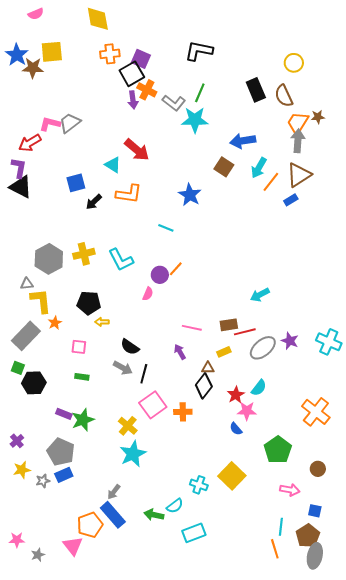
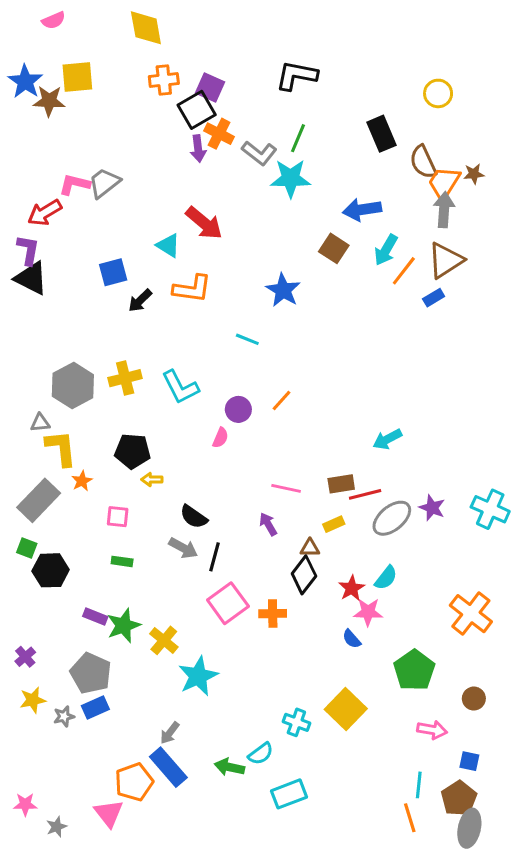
brown semicircle: (284, 96) -> (423, 162), moved
orange line: (176, 269) -> (282, 400), moved
yellow cross: (128, 426) -> (164, 640), moved

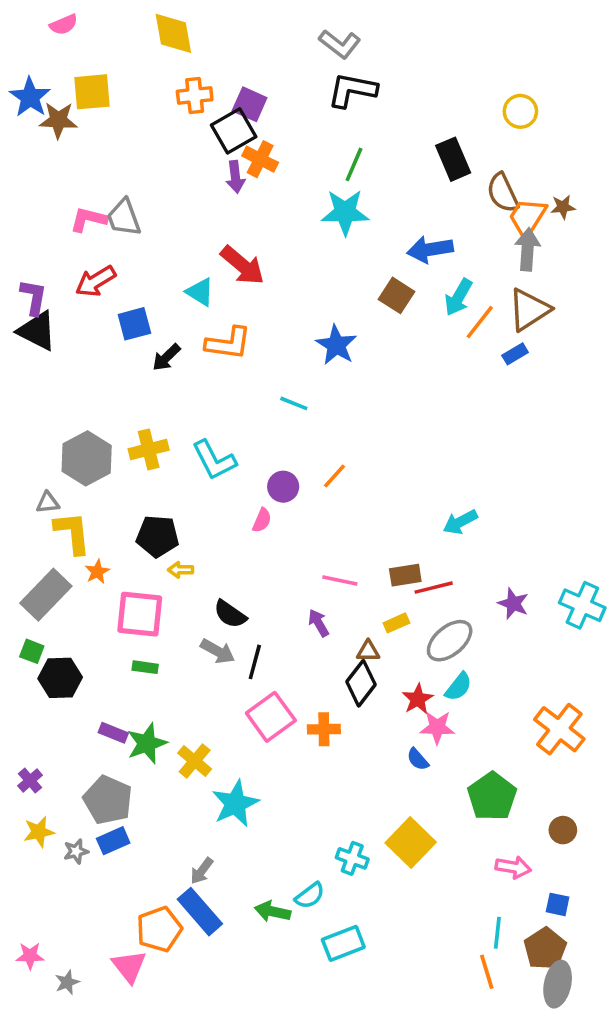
gray L-shape: (259, 153) -> (340, 44), moved
gray trapezoid: (104, 183) -> (124, 218), turned -72
red arrow: (45, 213) -> (96, 281), moved
pink square: (118, 517) -> (140, 614), size x1.8
gray ellipse: (392, 518) -> (450, 641), moved

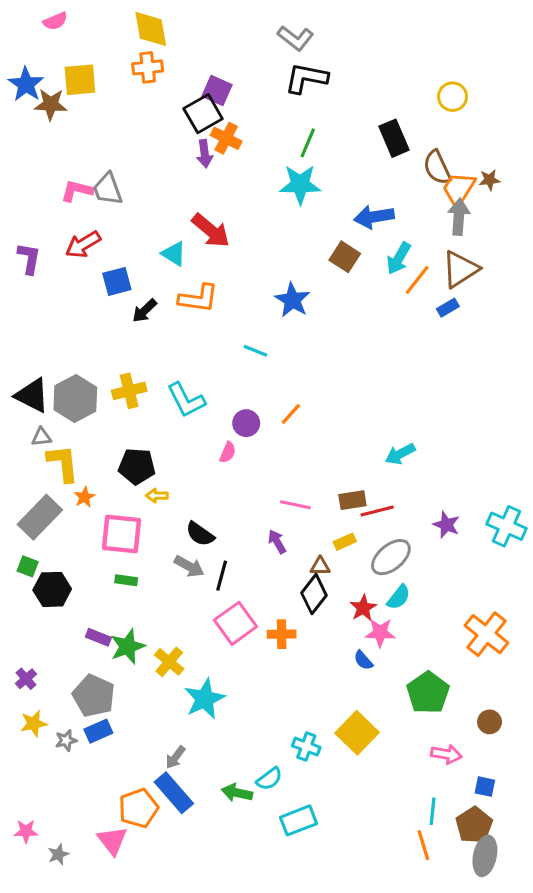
orange cross: (195, 95) -> (148, 67), moved
black triangle: (37, 331) -> (32, 395), moved

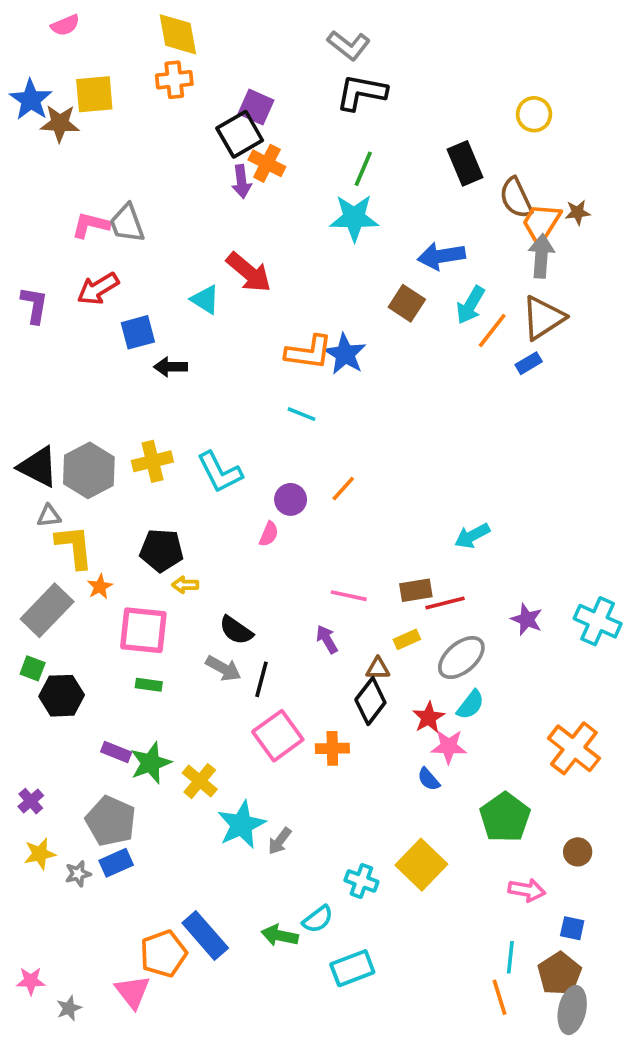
orange L-shape: (198, 298) -> (309, 352), moved
black arrow: (145, 311) -> (171, 367), turned 44
gray arrow: (175, 757) -> (280, 841), moved

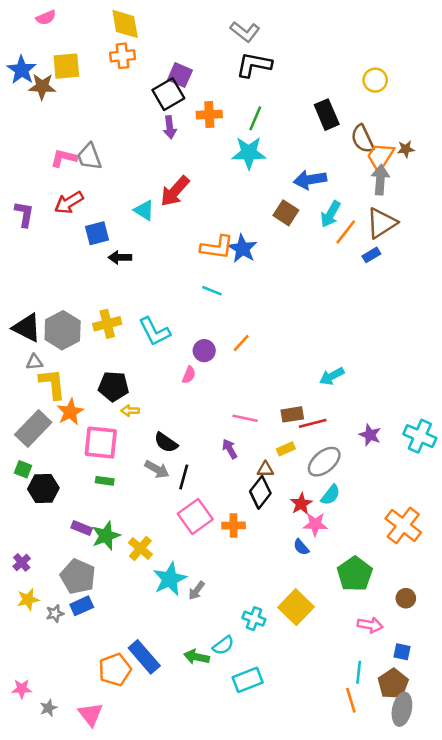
orange cross: (267, 163) -> (209, 115), moved, turned -30
red arrow: (249, 272) -> (175, 191), turned 92
orange star: (100, 587) -> (70, 412), size x1.5
pink triangle: (132, 992) -> (91, 714), moved

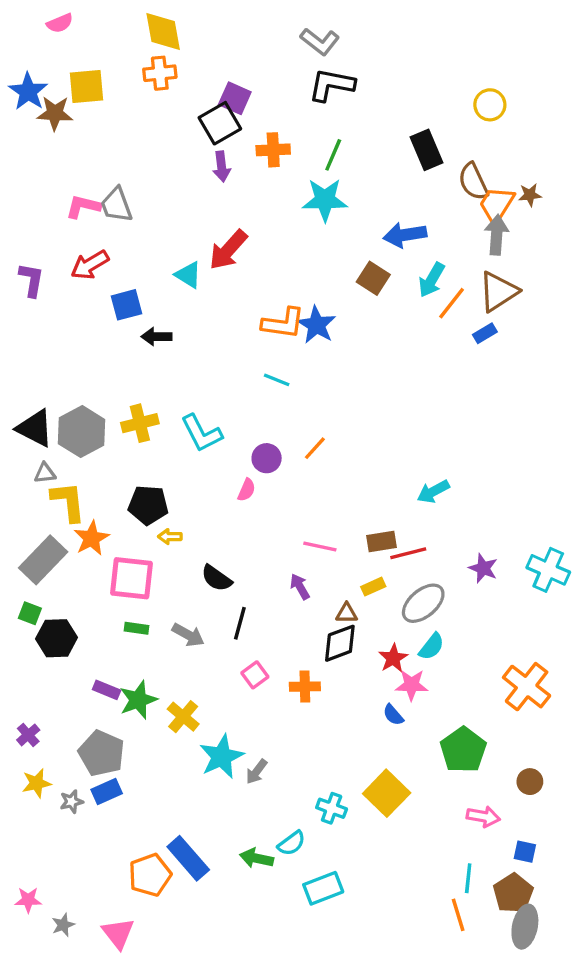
gray arrow: (157, 469) -> (188, 635), moved
black diamond: (260, 492) -> (340, 643), turned 32
pink square: (195, 517) -> (255, 675), size x0.6

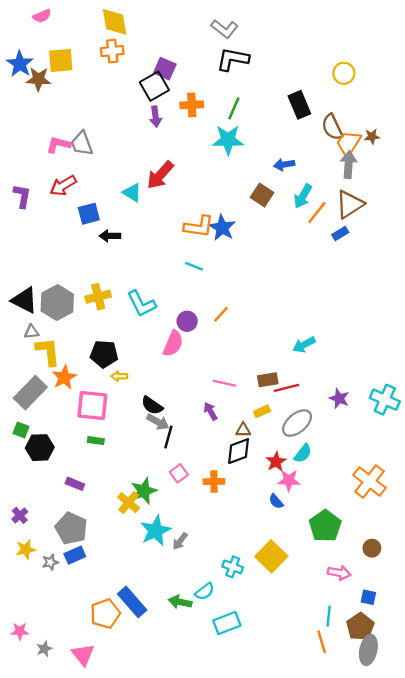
blue arrow: (405, 235) -> (284, 165), size x0.7
pink semicircle: (247, 490) -> (173, 343), size x1.6
gray arrow: (188, 635) -> (158, 422), moved
green star: (138, 700) -> (144, 491), moved

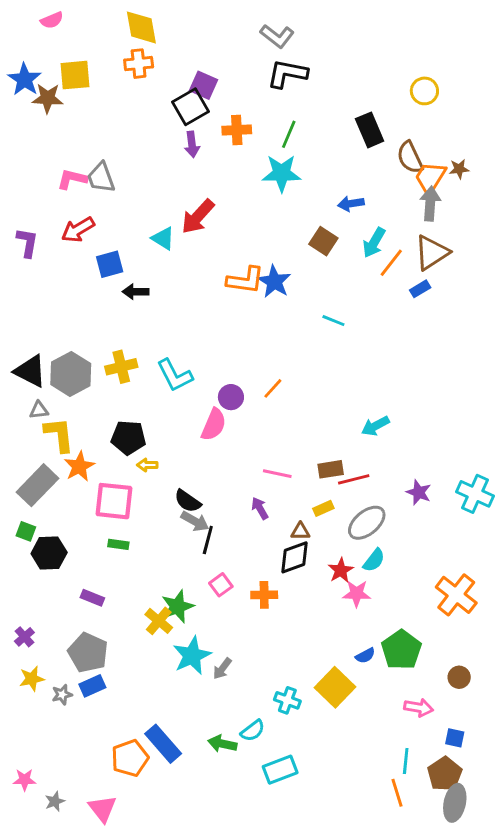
cyan line: (194, 266) -> (333, 321), moved
blue semicircle: (276, 501) -> (365, 656), moved, turned -77

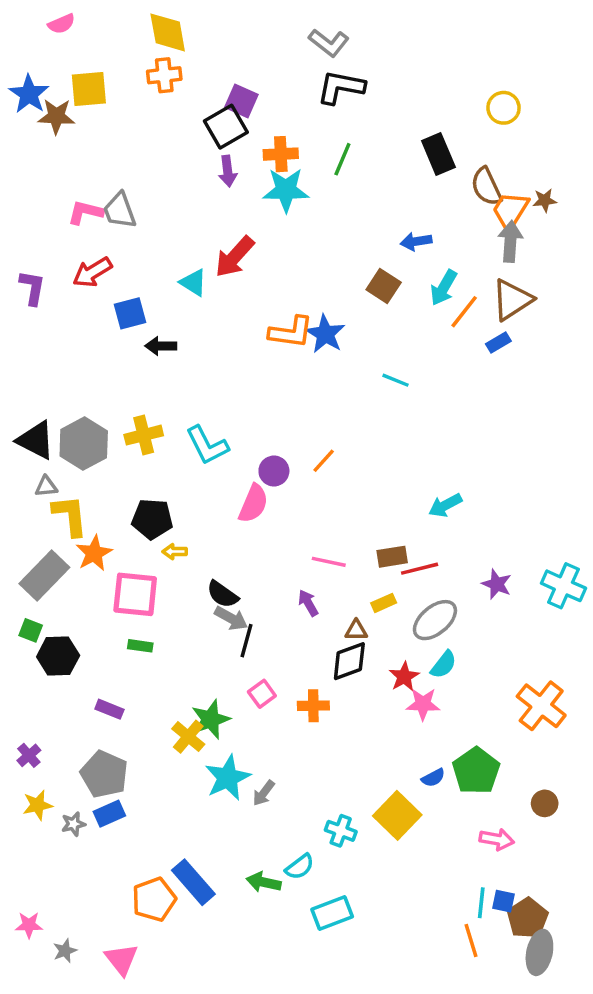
cyan star: (282, 173) -> (286, 190), moved
blue square: (455, 738) -> (504, 901), moved

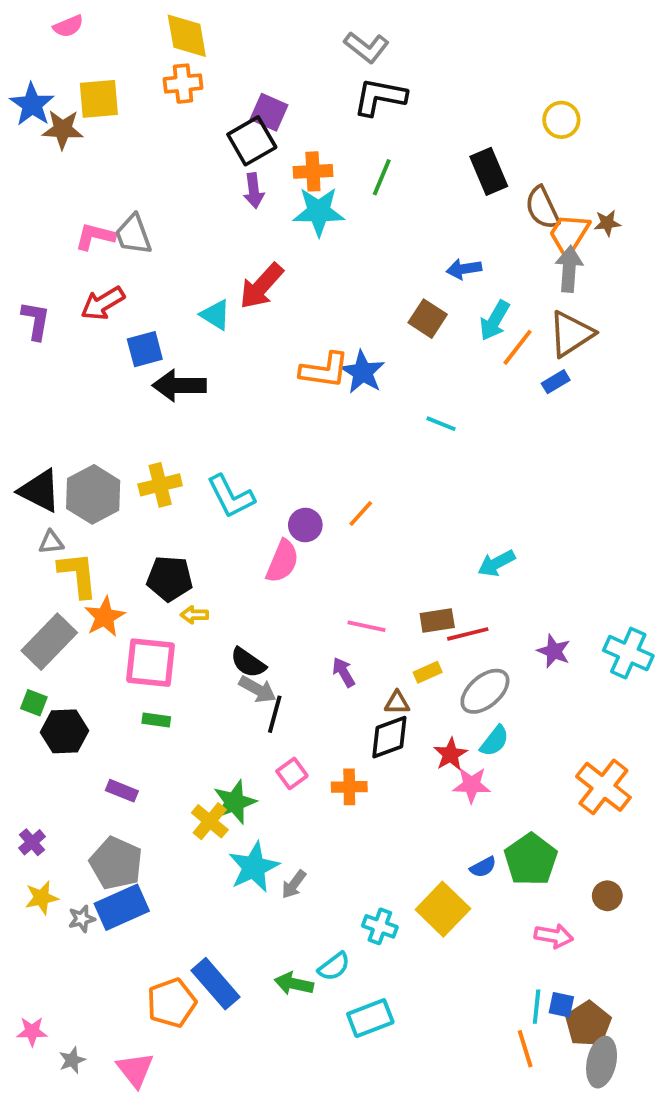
black arrow: (161, 346) -> (179, 385), size x1.5
blue rectangle: (109, 814) -> (122, 907), size x1.5

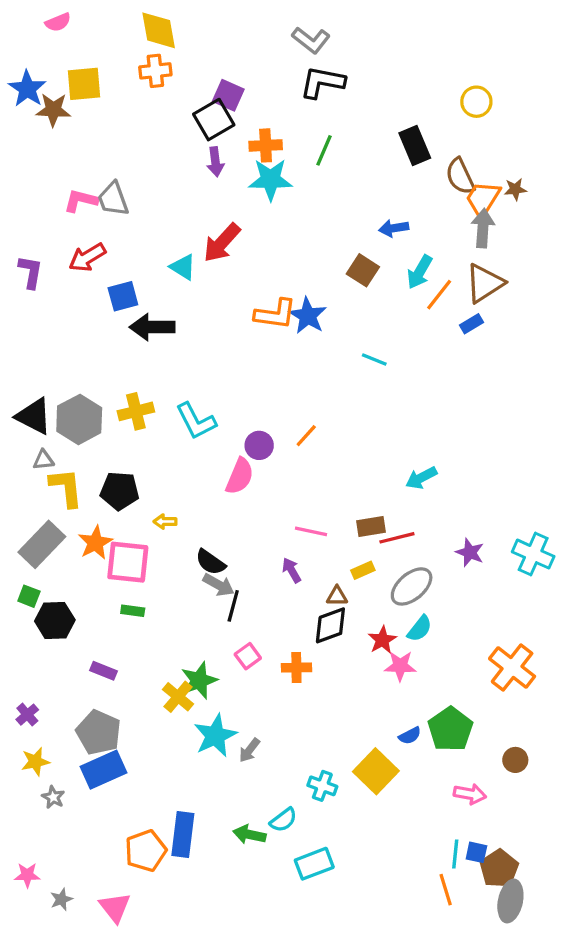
black pentagon: (170, 579) -> (120, 491), moved
orange star: (105, 617) -> (95, 543), moved
gray star: (82, 919) -> (53, 797), moved, turned -30
blue rectangle: (215, 984) -> (183, 835), turned 48

